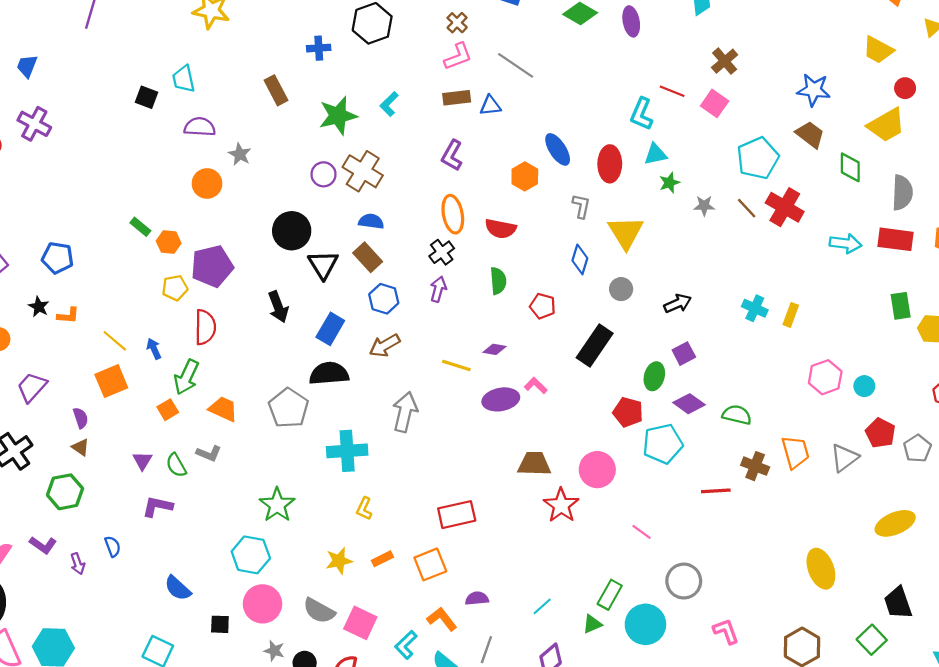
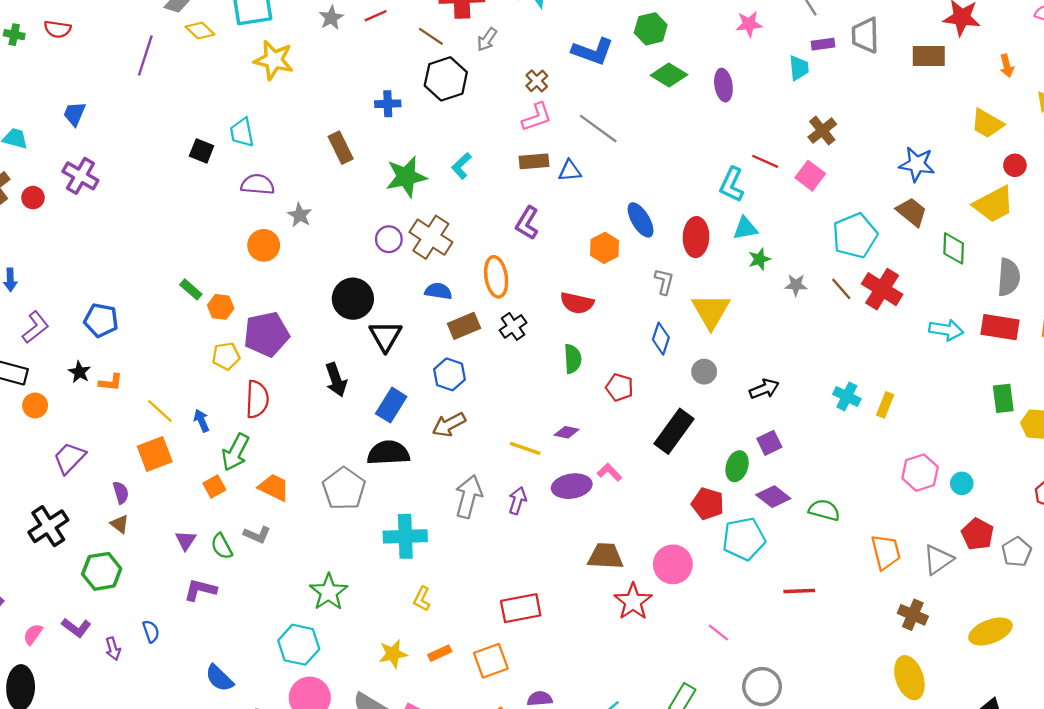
orange ellipse: (453, 214) -> (496, 277), moved
brown rectangle: (368, 257) -> (464, 326), moved, turned -72
purple arrow: (438, 289) -> (517, 501), moved
brown cross: (755, 466) -> (913, 615), moved

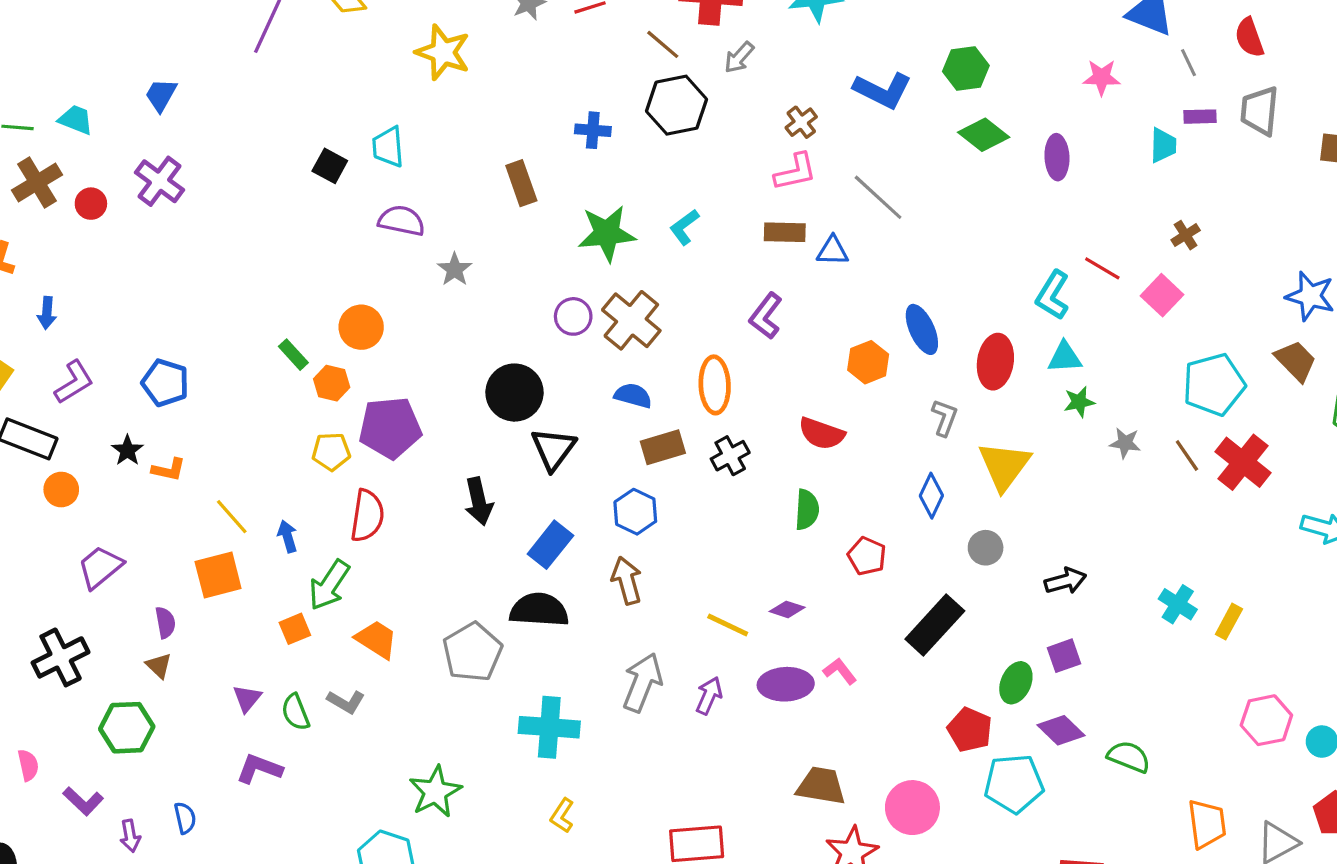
brown cross: (822, 131) -> (1186, 235), size x0.7
orange circle: (264, 245) -> (361, 327), moved
brown arrow: (449, 425) -> (627, 581), turned 96
pink semicircle: (33, 634) -> (28, 765), moved, turned 125

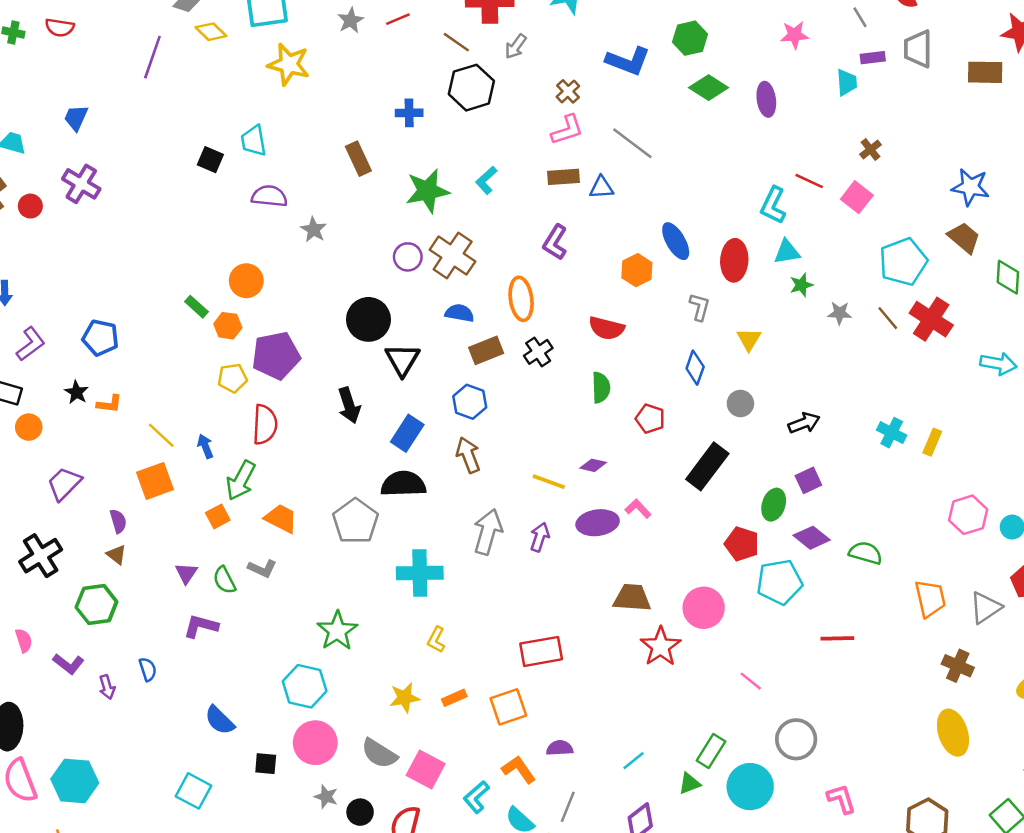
yellow triangle: (1004, 466) -> (749, 339), size x0.6

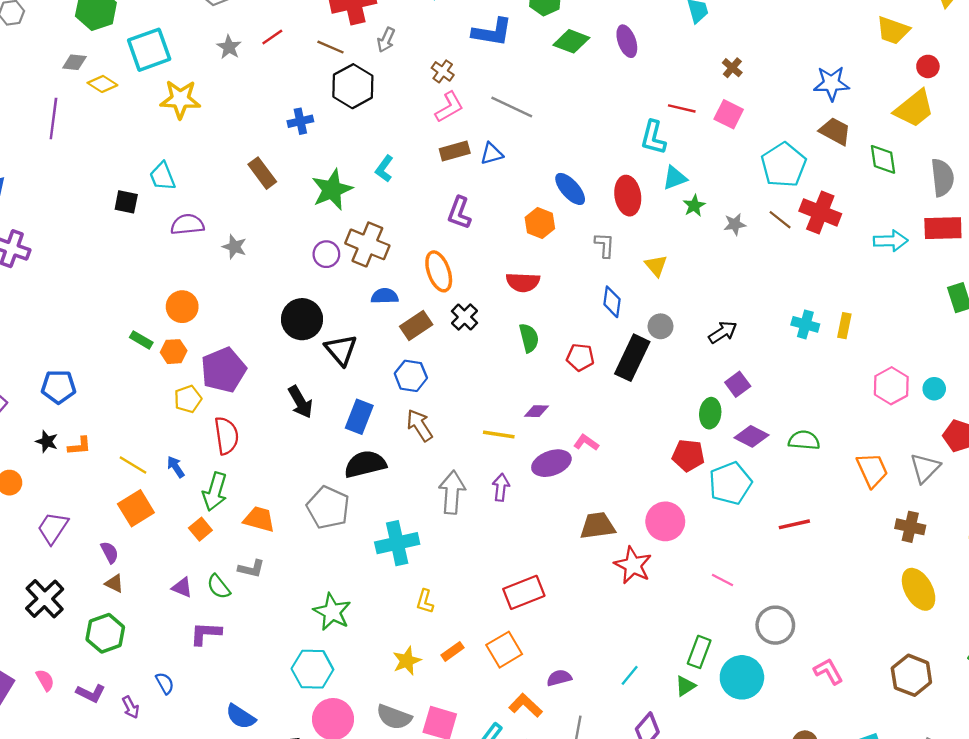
black rectangle: (707, 466) -> (632, 358), moved
purple triangle: (186, 573) -> (182, 587), turned -30

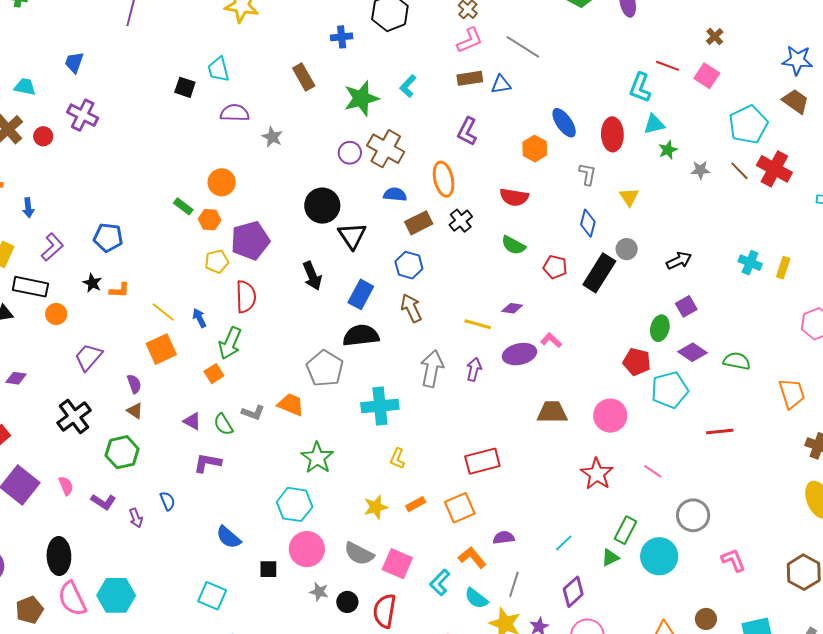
green semicircle: (529, 338) -> (513, 245), turned 125
orange trapezoid: (259, 519) -> (291, 404), moved
red star: (633, 565) -> (597, 474), moved

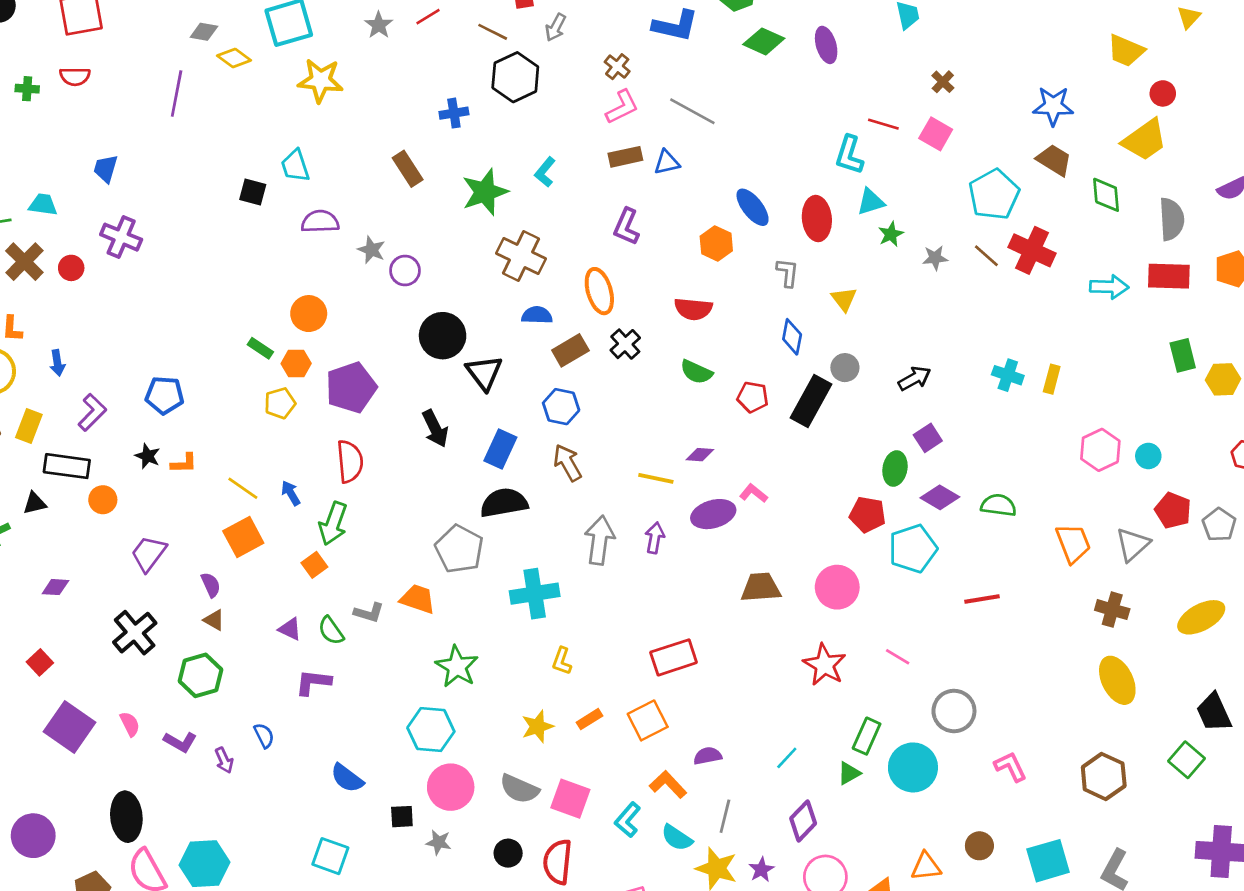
purple circle: (350, 153) -> (405, 271), moved
yellow pentagon: (217, 261) -> (280, 403), moved
gray star: (319, 592) -> (439, 842), moved

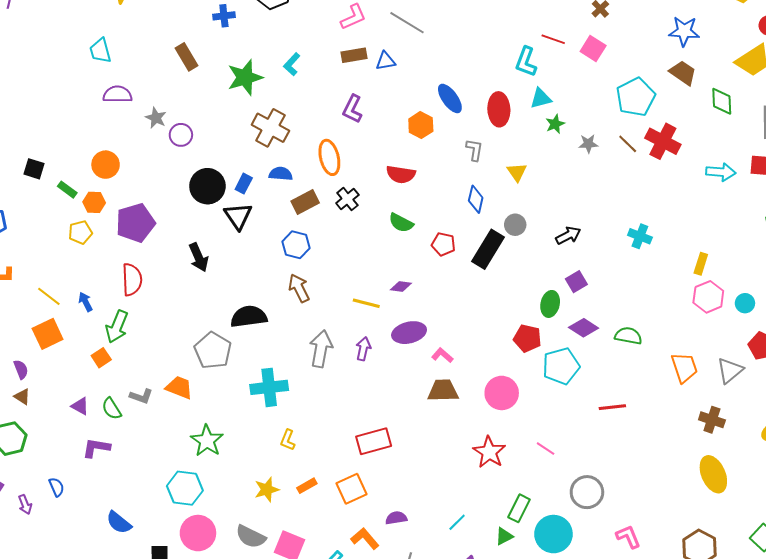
black square: (253, 192) -> (34, 169), moved
yellow rectangle: (1052, 379) -> (701, 264), moved
blue rectangle: (500, 449) -> (244, 184), moved, size x0.7
pink L-shape: (754, 493) -> (442, 355), moved

